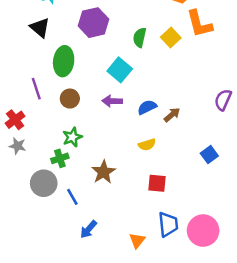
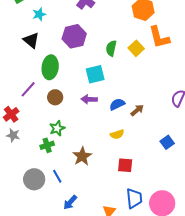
cyan square: (120, 70) -> (95, 74), turned 36
purple line: (36, 89) -> (28, 89), turned 60
gray circle: (44, 183) -> (34, 179), moved

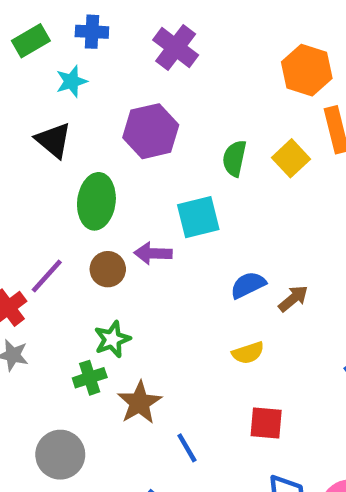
purple line: (28, 89) -> (47, 276), moved
purple arrow: (89, 99) -> (153, 253), moved
brown star: (82, 156) -> (139, 403), moved
blue line: (57, 176) -> (187, 448), moved

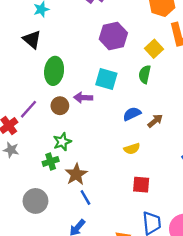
purple hexagon: (151, 131) -> (113, 36), moved
green semicircle: (234, 158) -> (145, 74), moved
cyan square: (198, 217) -> (106, 79), turned 30
blue line: (187, 448) -> (85, 197), moved

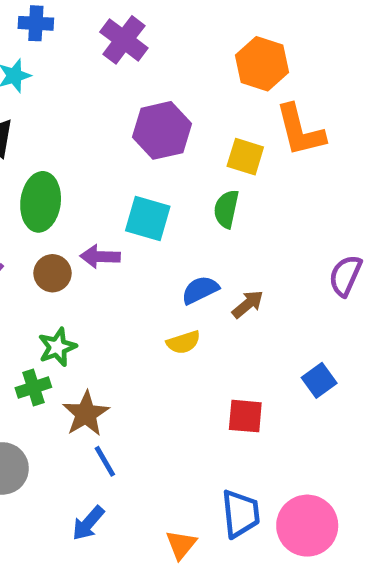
yellow square: (154, 49) -> (245, 157), turned -30
yellow semicircle: (132, 149) -> (183, 342), moved
red square: (141, 185) -> (245, 416), moved

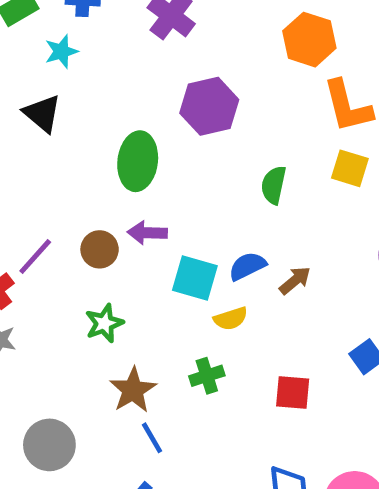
yellow square: (245, 157) -> (350, 168), moved
green ellipse: (41, 202) -> (138, 161), moved
cyan square: (148, 218) -> (195, 278), moved
green cross: (33, 388) -> (207, 376), moved

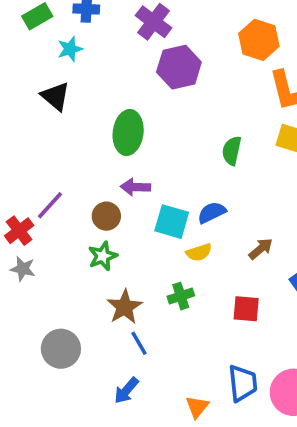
purple hexagon: (209, 106) -> (179, 67), moved
brown circle: (100, 249) -> (106, 216), moved
brown arrow: (295, 280) -> (261, 249), moved

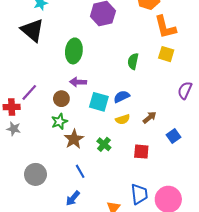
black triangle: (55, 96) -> (32, 30), size x1.4
red cross: (19, 231) -> (12, 107), turned 35
yellow semicircle: (199, 252) -> (123, 119), moved
green cross: (181, 296) -> (104, 144), turned -32
brown star: (124, 307) -> (74, 139), moved

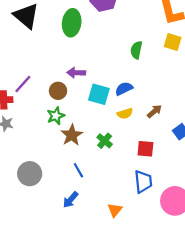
green ellipse: (74, 51) -> (72, 23), moved
blue trapezoid: (139, 194) -> (143, 182), moved

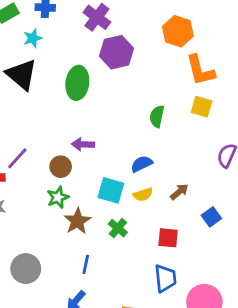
cyan square: (99, 94) -> (111, 190), moved
blue line: (78, 170) -> (86, 264), turned 42

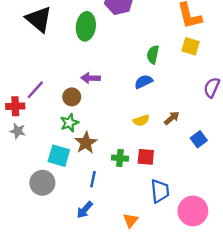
blue semicircle: (142, 164) -> (143, 82), moved
cyan square: (111, 190) -> (59, 156), moved
green cross: (118, 228) -> (120, 158), moved, turned -35
red square: (168, 238) -> (146, 157), moved

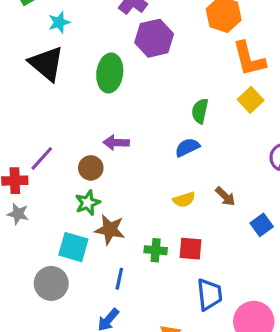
yellow square: (191, 46) -> (251, 100), turned 30
brown arrow: (172, 118) -> (225, 196), turned 84
brown star: (86, 143) -> (110, 230), turned -30

